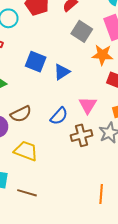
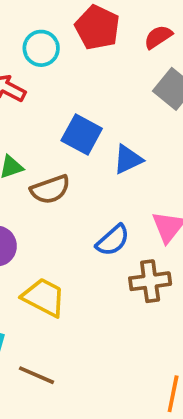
brown semicircle: (21, 114) -> (50, 189), moved

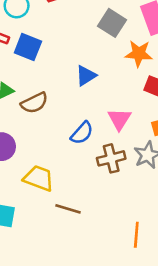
blue square: (82, 134) -> (28, 47), moved
brown line: (36, 375) -> (68, 209), moved

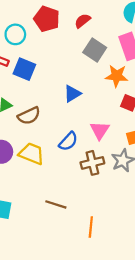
yellow trapezoid: (39, 178) -> (32, 154), moved
orange line: (136, 235) -> (91, 227), moved

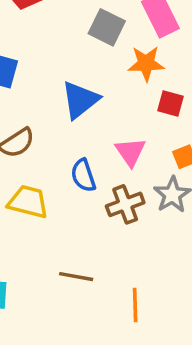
blue triangle: (72, 94) -> (80, 100), size x1.4
blue semicircle: (68, 141) -> (83, 175), turned 126

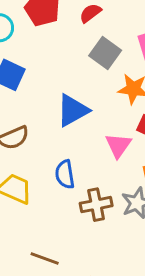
pink triangle: (130, 152) -> (118, 145), moved

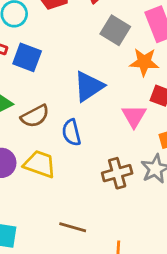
blue semicircle: (65, 174) -> (71, 132), moved

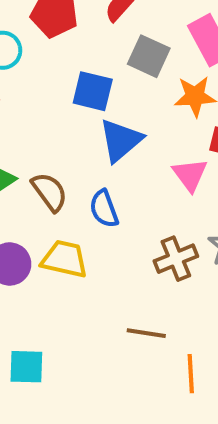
blue square: (27, 57) -> (93, 91), moved
brown semicircle: (35, 116) -> (50, 192), turned -92
brown line: (73, 227) -> (146, 333), moved

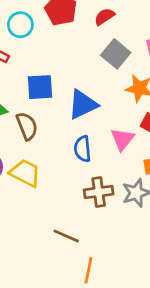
blue square: (93, 91) -> (40, 87), moved, turned -32
blue semicircle: (104, 209) -> (83, 149), moved

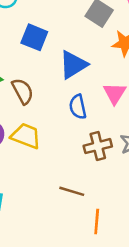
blue square: (40, 87) -> (34, 37), moved, turned 32

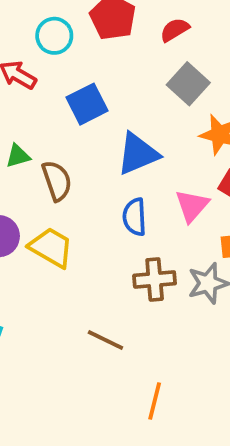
blue square: (34, 37) -> (87, 104), turned 32
orange line: (97, 222) -> (155, 401), moved

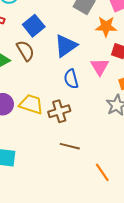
brown semicircle: (57, 181) -> (25, 51), moved
brown cross: (155, 280) -> (59, 111), moved
orange line: (155, 401) -> (102, 172), turned -36

